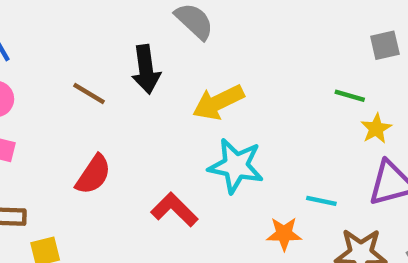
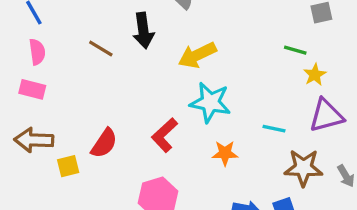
red semicircle: (93, 175) -> (104, 143), moved
red L-shape: (174, 210) -> (165, 135), turned -88
orange star: (284, 234) -> (225, 153), moved

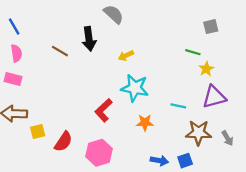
yellow arrow: (197, 55) -> (126, 56), size x0.6
red semicircle: (104, 143) -> (63, 142), moved

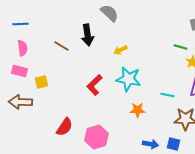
blue line: (14, 27) -> (20, 24), turned -63
red L-shape: (104, 110) -> (94, 85), moved
yellow square: (38, 132) -> (41, 82), moved
blue square: (185, 161) -> (173, 144), turned 32

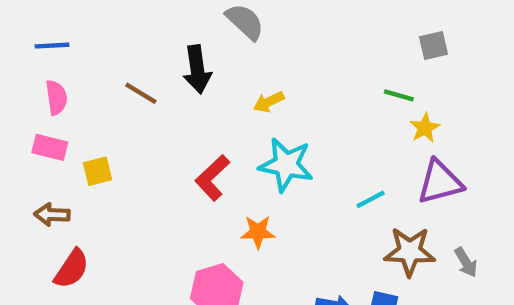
cyan line: (167, 95) -> (371, 199), turned -40
brown arrow: (20, 102) -> (52, 215), size x0.7
orange star: (137, 110) -> (258, 232), moved
red semicircle: (64, 127) -> (72, 269), moved

